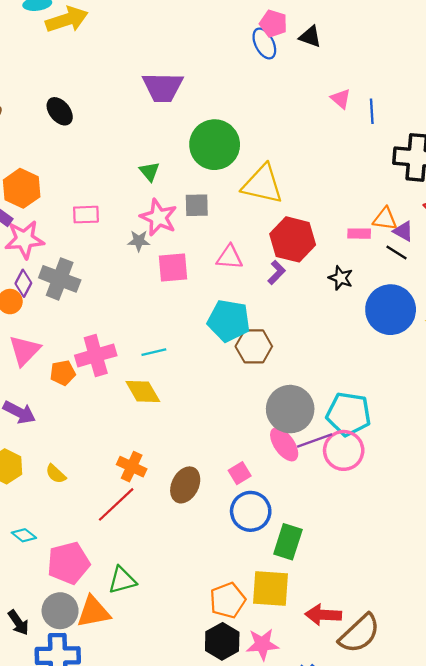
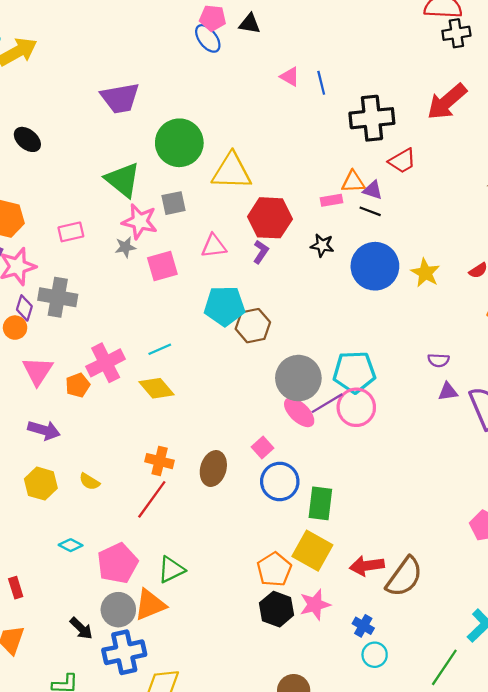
green triangle: (149, 171) -> (123, 180), size x1.8
yellow square: (270, 589) -> (312, 551), turned 36

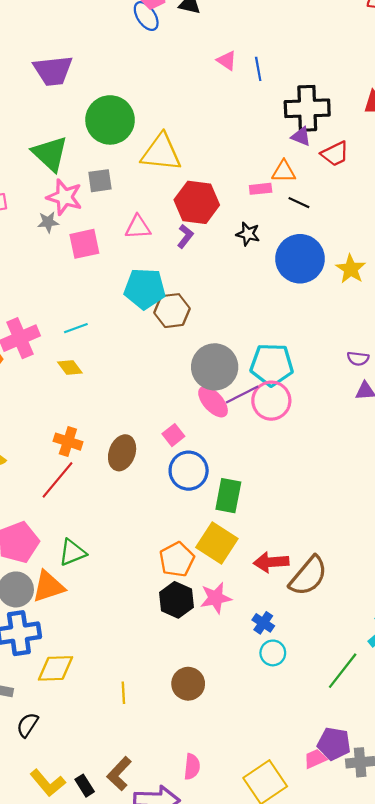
purple triangle: (373, 190) -> (301, 136), moved
yellow diamond: (156, 388) -> (70, 367), size x0.7

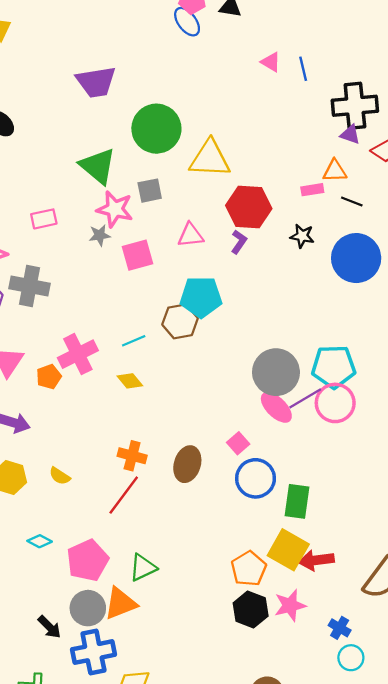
brown hexagon: (172, 311) -> (180, 321), moved
red arrow: (271, 562) -> (316, 560), moved

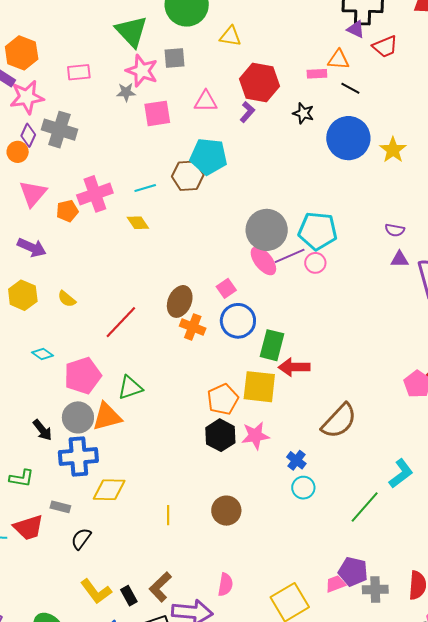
yellow triangle: (210, 159) -> (230, 36), size x0.6
pink circle: (335, 403) -> (315, 263), size x0.6
orange cross: (132, 456) -> (193, 327), moved
yellow square: (288, 550) -> (259, 387), turned -30
red arrow: (316, 560) -> (294, 367), moved

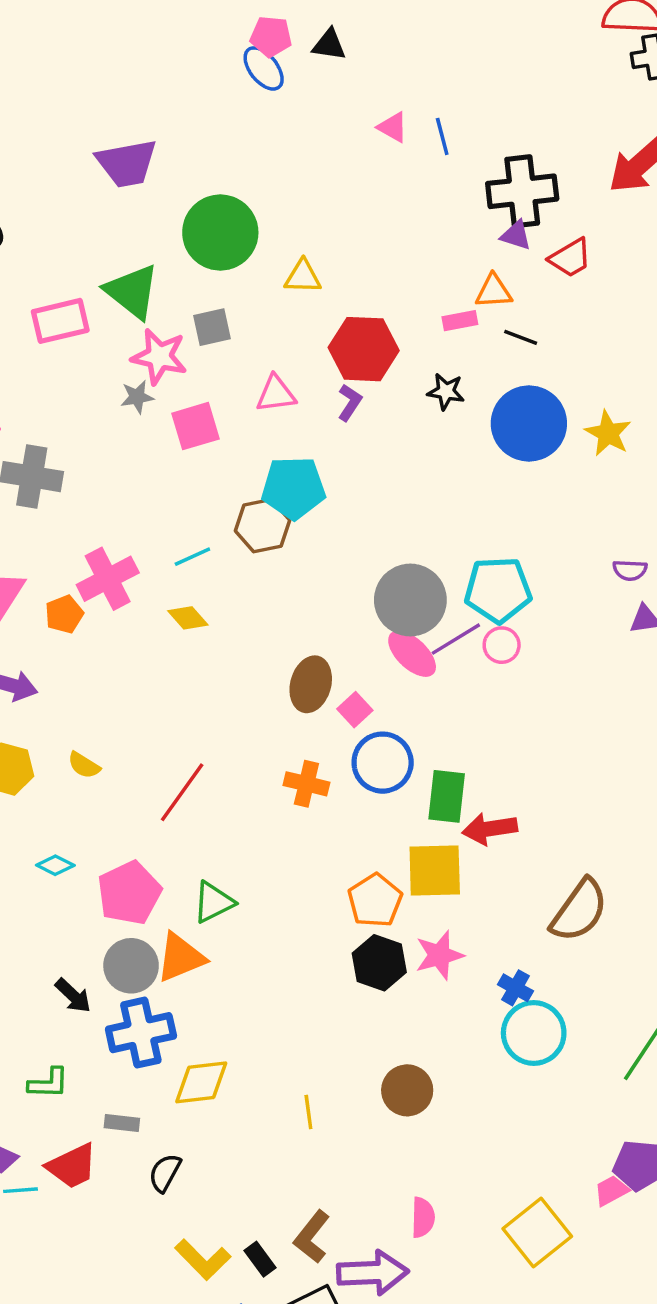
pink rectangle: (79, 72) -> (60, 321), moved, size x1.4
brown ellipse: (180, 301) -> (311, 684), moved
cyan circle: (303, 488) -> (534, 1033), size x1.6

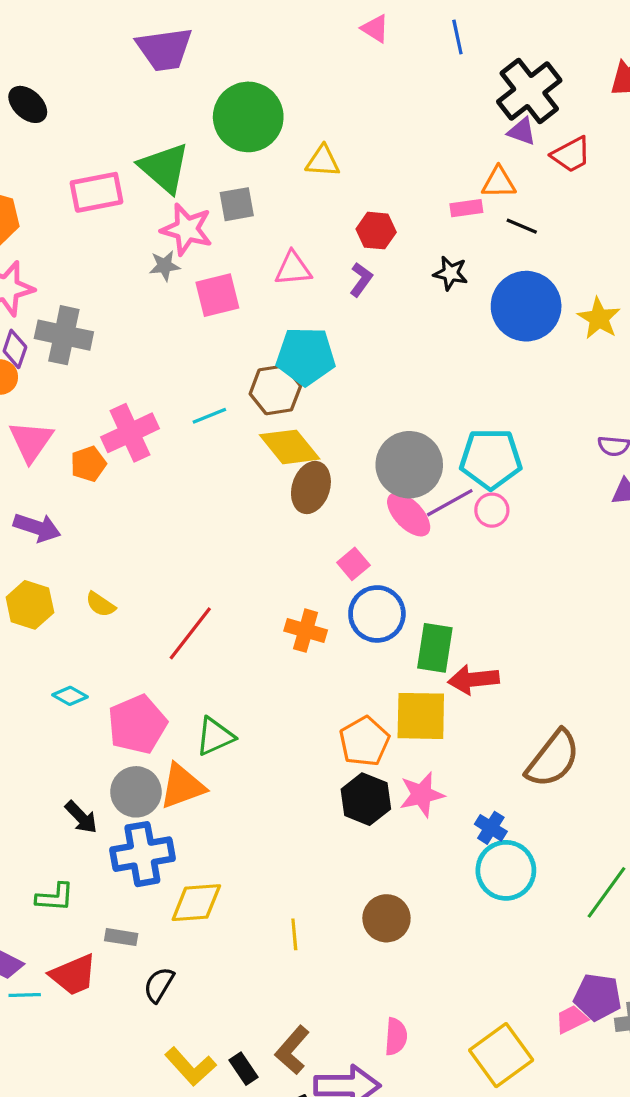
pink triangle: (393, 127) -> (375, 28), moved
black cross: (522, 191) -> (529, 91), turned -34
red hexagon: (364, 349) -> (376, 231), size x0.6
yellow diamond: (188, 618) -> (290, 447), moved, size x1.6
brown ellipse: (311, 684) -> (311, 487), moved

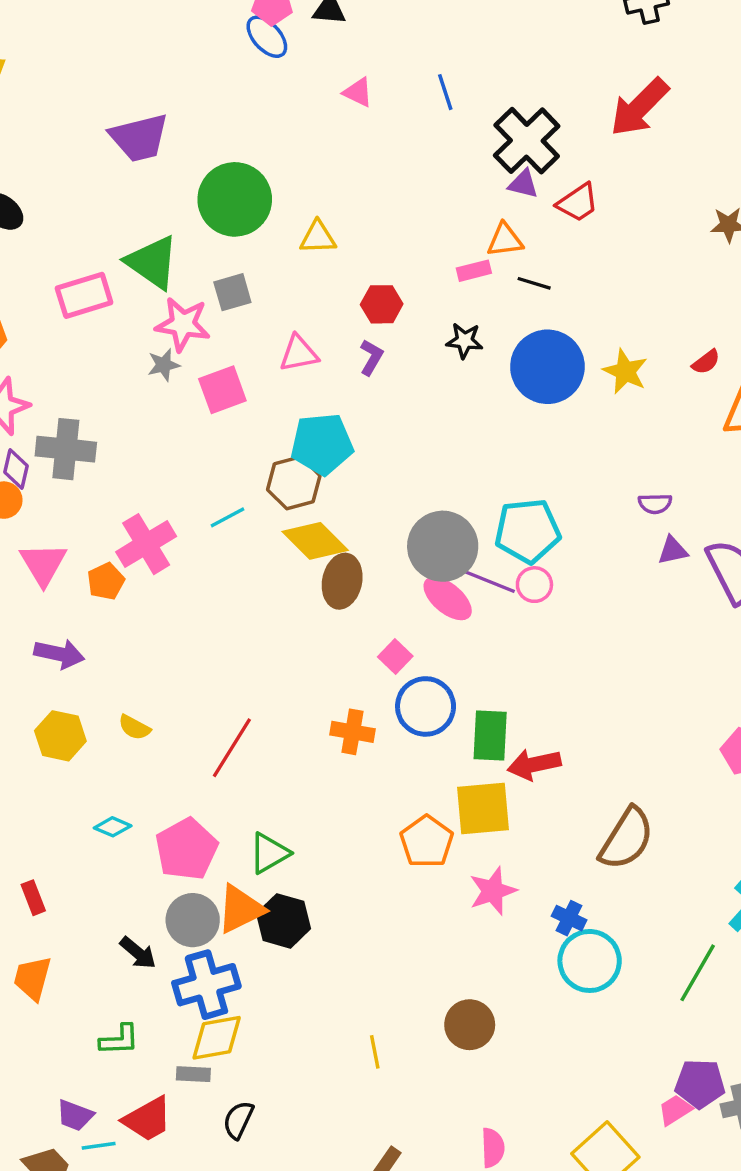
purple line: (450, 503) -> (489, 582), turned 57
black hexagon: (366, 799) -> (284, 921), moved
yellow diamond: (196, 903) -> (217, 1038), moved

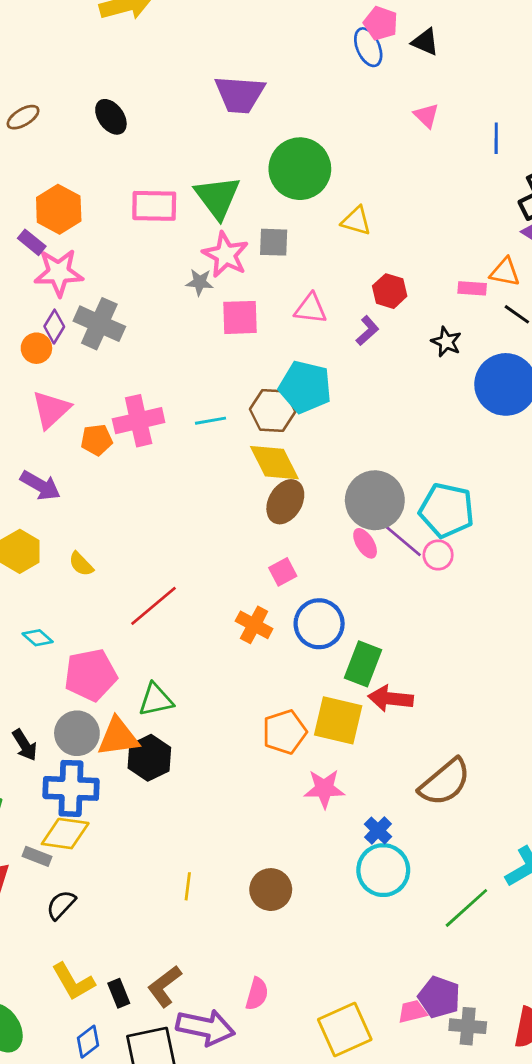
pink ellipse: (448, 598) -> (365, 543), size x0.7
pink square: (395, 657) -> (283, 572), moved

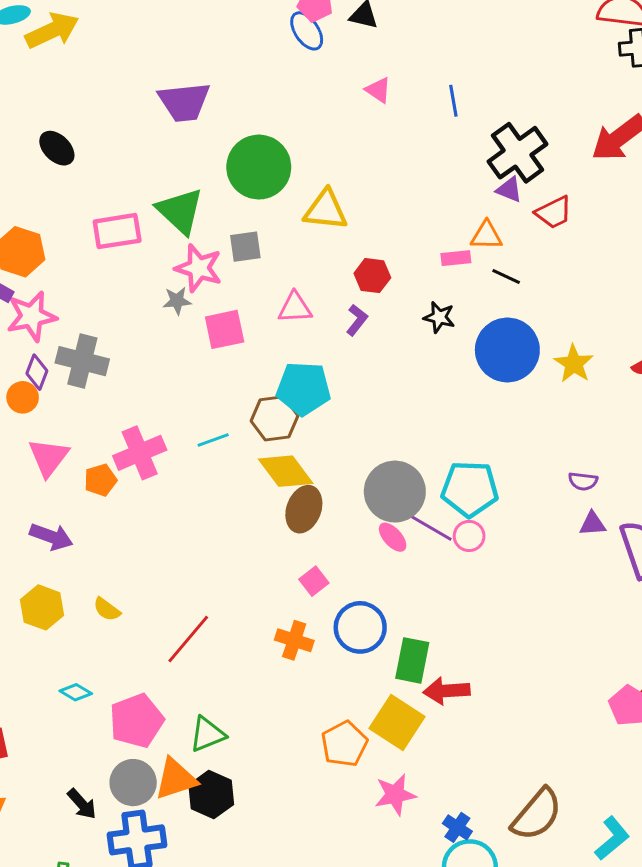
yellow triangle: (356, 221) -> (326, 210), size x1.4
yellow square: (338, 720) -> (397, 722), turned 30
brown semicircle: (445, 782) -> (537, 814), moved

